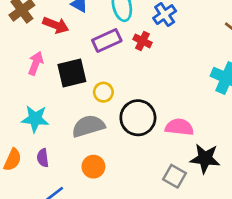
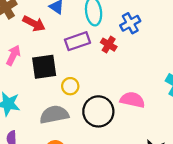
pink semicircle: (179, 127) -> (132, 100), moved

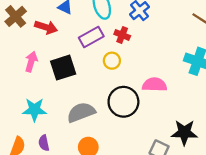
yellow circle: (70, 86) -> (112, 61), moved

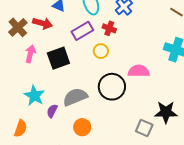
brown cross: (16, 16) -> (18, 27), moved
cyan star: (34, 110) -> (34, 96), turned 30
purple semicircle: (44, 143) -> (52, 111), moved, turned 40

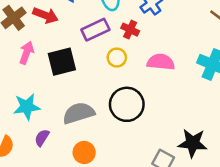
pink semicircle: (139, 71) -> (161, 62), moved
cyan star: (34, 96) -> (27, 107), turned 30
purple semicircle: (52, 111) -> (42, 138), moved

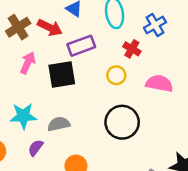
purple rectangle: (95, 30) -> (81, 46), moved
gray semicircle: (79, 113) -> (59, 124), moved, size x0.7

